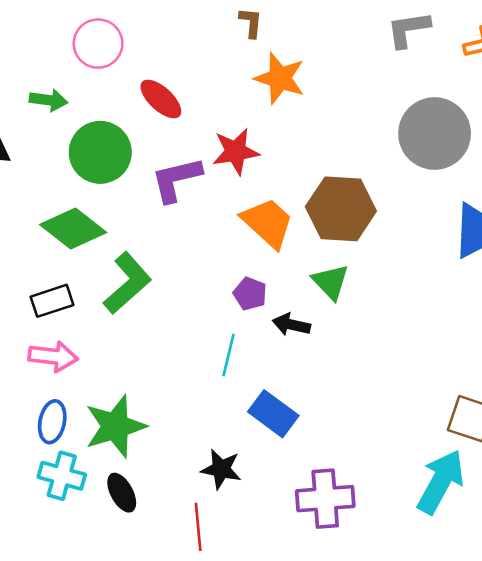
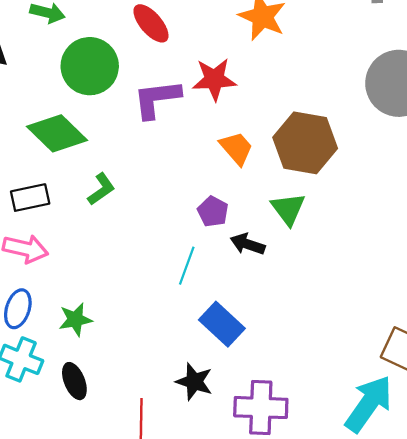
orange trapezoid: (268, 223) -> (236, 148), size x0.7
green L-shape: (127, 283) -> (101, 189), size x0.6
green star: (115, 426) -> (75, 319), size x0.6
black star: (221, 469) -> (194, 382), moved

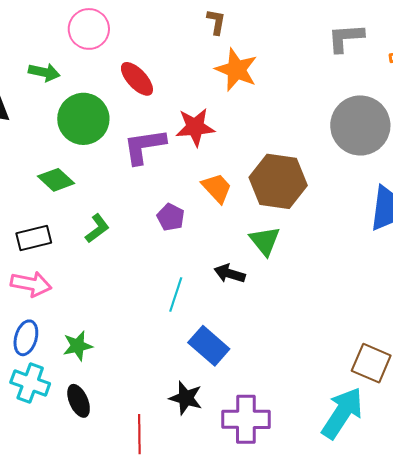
green diamond: (57, 133) -> (56, 180), size x0.7
purple pentagon: (213, 211) -> (171, 217), moved

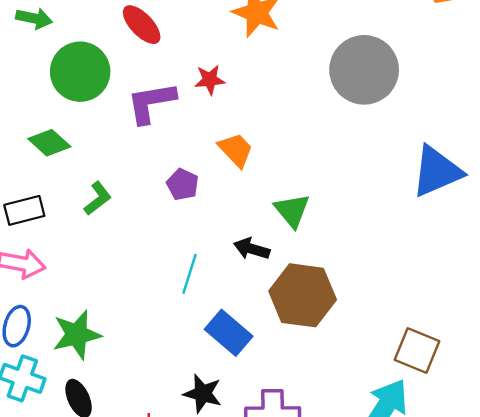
gray circle: (360, 125) -> (364, 70), moved
red star: (195, 127) -> (210, 80), size x0.7
brown hexagon: (278, 181) -> (303, 295), moved
green star: (78, 346) -> (77, 335), size x1.4

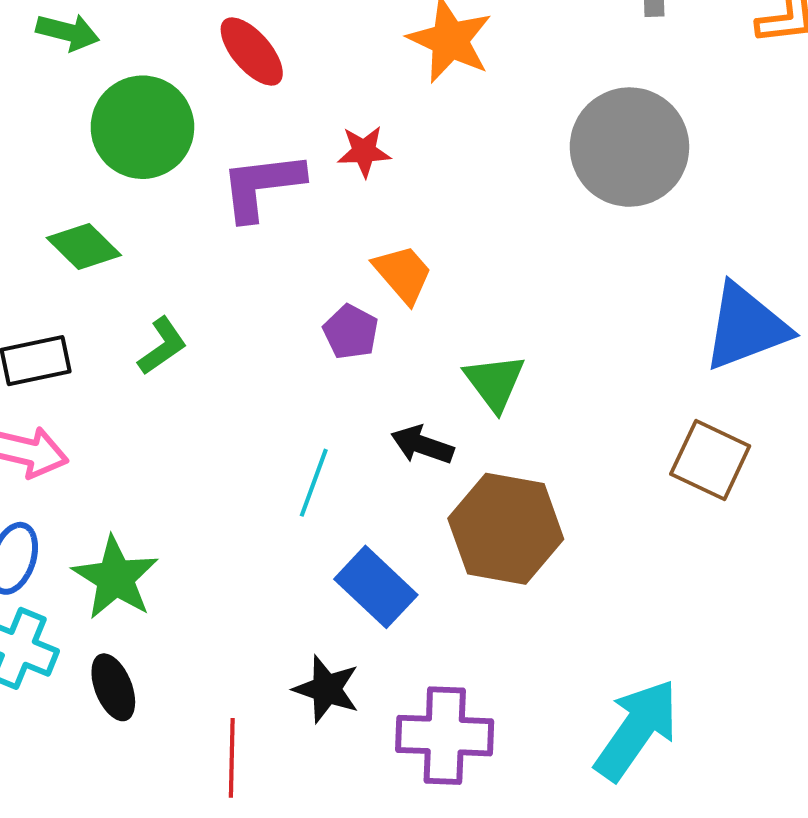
purple pentagon: (183, 184) -> (351, 332), moved
green star: (77, 335) -> (115, 578), turned -30
brown square: (417, 350) -> (710, 460), moved

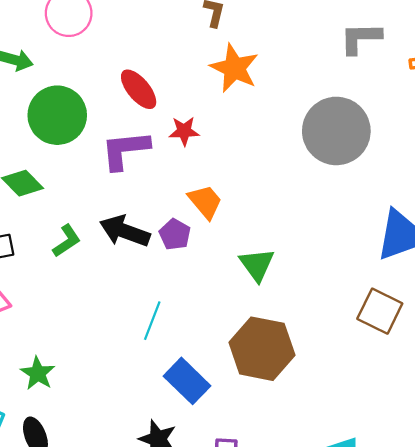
red ellipse: (252, 52) -> (139, 89), moved
black arrow: (422, 445) -> (125, 231), moved, size x1.4
green star: (115, 578) -> (38, 373), size x0.7

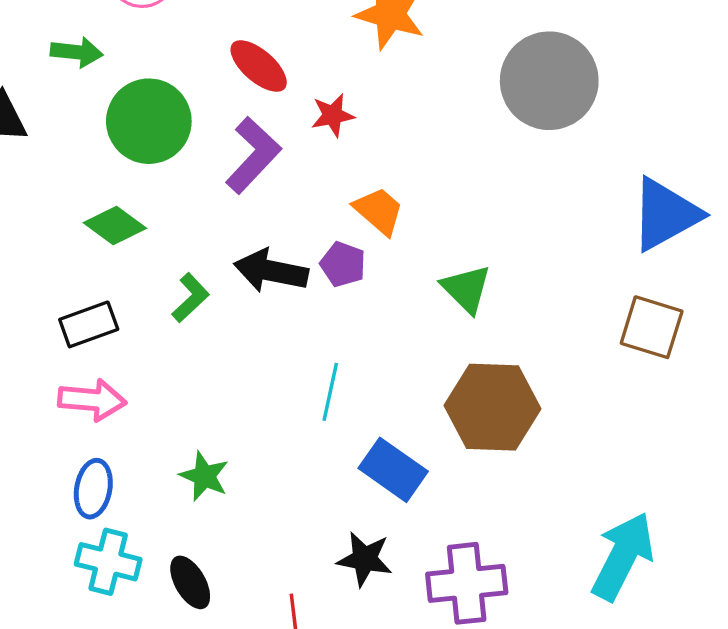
purple L-shape: (125, 150) -> (253, 155), turned 148
green star: (38, 373) -> (204, 476), moved

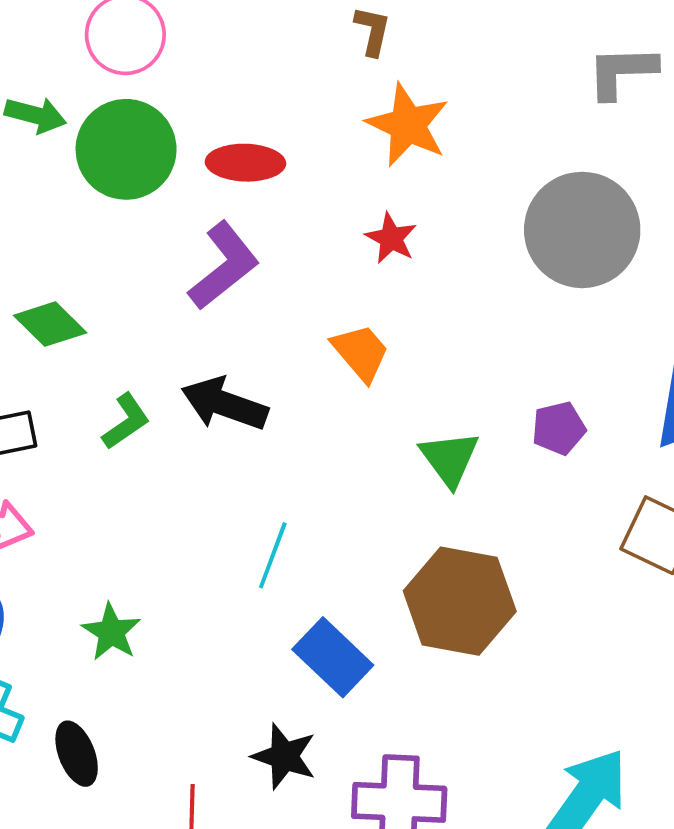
red ellipse: (259, 66) -> (245, 163), turned -48
red star: (333, 115) -> (391, 238), moved, turned 30
green circle: (149, 121) -> (126, 149), moved
purple pentagon: (343, 264) -> (559, 428), moved, turned 30

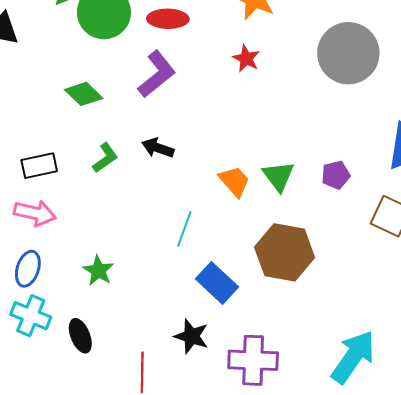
green diamond: (50, 324) -> (84, 94), moved
orange trapezoid: (361, 352) -> (234, 181), moved
black arrow: (225, 404) -> (158, 148), size x0.7
purple pentagon: (559, 428) -> (336, 175), moved

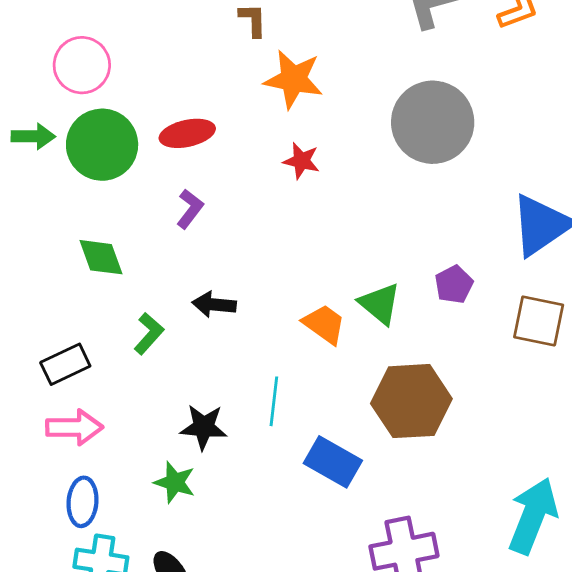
purple L-shape: (157, 74) -> (190, 209), size x0.6
green diamond: (84, 94) -> (101, 257), turned 39
black star: (191, 336) -> (204, 427), moved

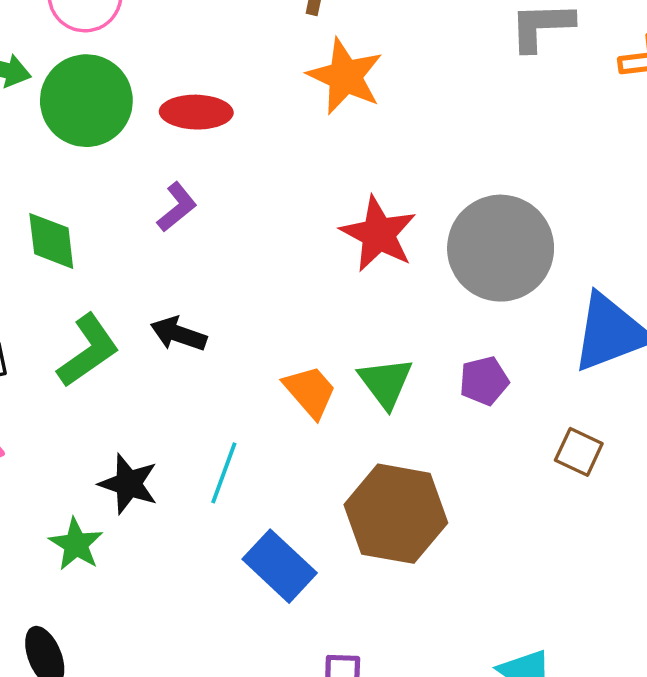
gray circle: (433, 122) -> (501, 248), moved
red star: (301, 161) -> (378, 234), moved, size x1.6
brown square: (539, 321) -> (579, 452), size x0.7
green L-shape: (149, 334) -> (88, 351), size x1.4

